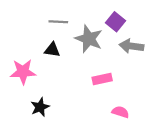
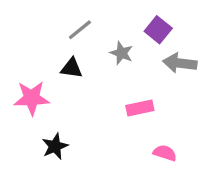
gray line: (58, 22) -> (80, 30), turned -42
gray star: (89, 39) -> (122, 53), size x0.6

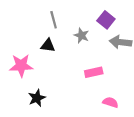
gray line: (80, 30) -> (54, 20), turned -66

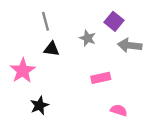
gray line: (54, 20) -> (45, 21), moved
pink star: (21, 66) -> (23, 71), turned -30

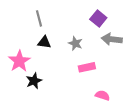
gray star: (88, 38) -> (75, 43), moved
black star: (39, 105) -> (34, 81), moved

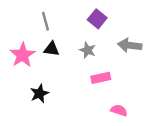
purple square: (98, 18) -> (97, 19), moved
pink star: (19, 61) -> (23, 55), moved

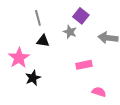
gray star: (88, 50) -> (70, 32), moved
pink star: (23, 55) -> (19, 58), moved

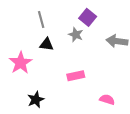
pink rectangle: (84, 65) -> (76, 76), moved
black star: (33, 78) -> (36, 100), moved

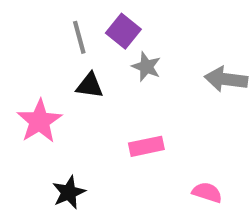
purple square: (88, 17) -> (123, 31), moved

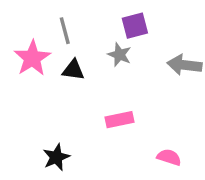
purple square: (123, 31) -> (135, 26), moved, turned 36
pink star: (39, 121) -> (32, 58), moved

